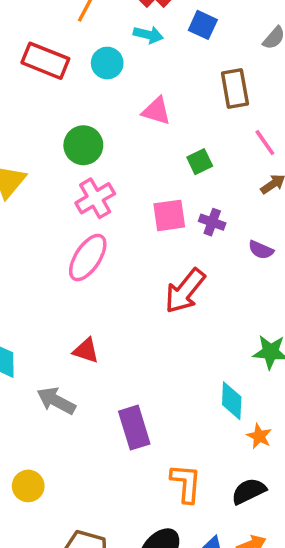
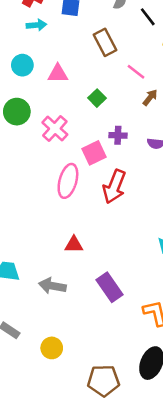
cyan circle: (107, 63) -> (22, 65), moved
pink cross: (95, 198) -> (55, 129), moved
pink square: (169, 215) -> (94, 153), moved
pink ellipse: (88, 258) -> (68, 181), moved
red triangle: (86, 351) -> (74, 245), moved

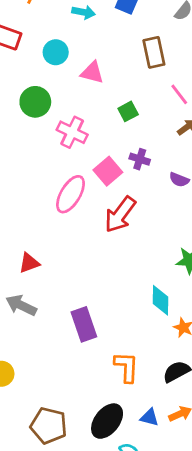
pink cross: (55, 129) -> (72, 132), turned -32
pink square: (94, 153) -> (108, 171), turned -30
red triangle: (74, 245) -> (29, 263), moved, turned -36

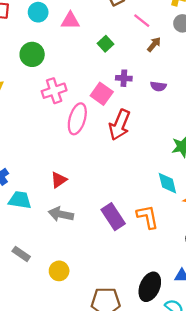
pink cross: (72, 132) -> (54, 91), moved, turned -30
orange L-shape: (126, 367) -> (148, 217), moved

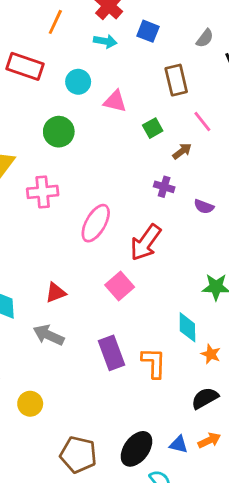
green square: (106, 44) -> (153, 128), moved
brown arrow: (154, 44) -> (182, 151), moved
pink cross: (54, 91) -> (43, 192), moved
pink square: (102, 94) -> (120, 286), moved

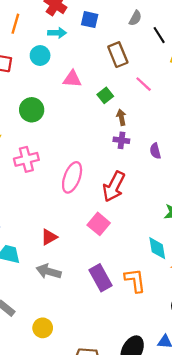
cyan circle: (78, 82) -> (40, 56), moved
brown arrow: (182, 151) -> (121, 117), moved, turned -56
purple semicircle: (204, 207) -> (155, 151), turned 63

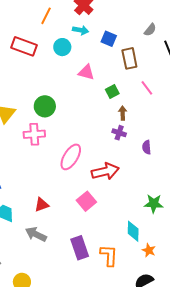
blue square: (90, 20) -> (109, 39), moved
green circle: (32, 110) -> (45, 106), moved
red arrow: (114, 186) -> (105, 171), turned -140

